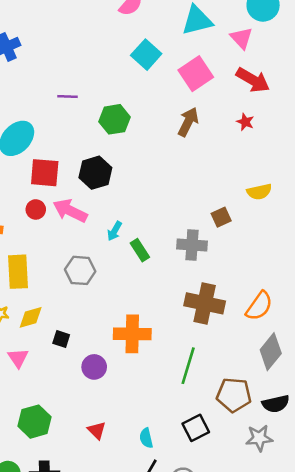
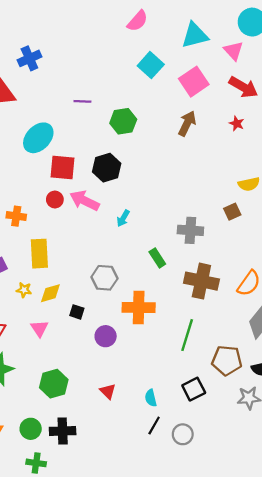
brown square: (221, 217) -> (232, 212), moved
green rectangle: (140, 250) -> (157, 258), moved
gray hexagon: (80, 270) -> (104, 278), moved

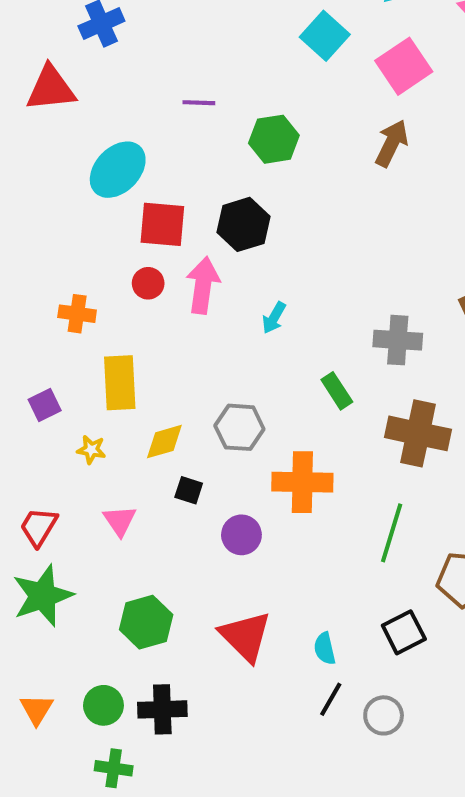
pink arrow: (85, 201) -> (203, 285), turned 72
yellow diamond: (50, 293) -> (164, 442), moved
red triangle: (108, 391) -> (246, 636), size x1.8

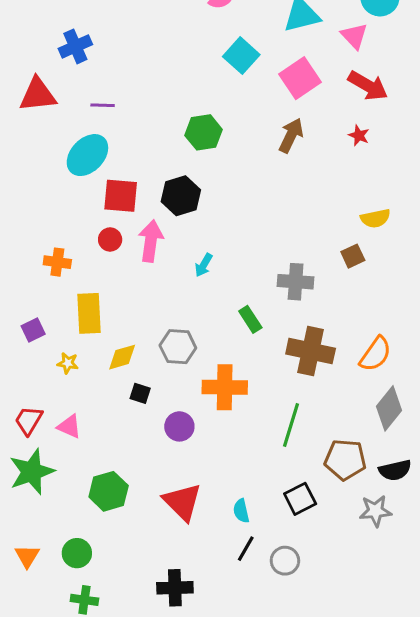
purple line: (199, 103) -> (103, 105), moved
pink triangle: (120, 521) -> (69, 426), moved, turned -32
black cross: (162, 709) -> (175, 588), moved

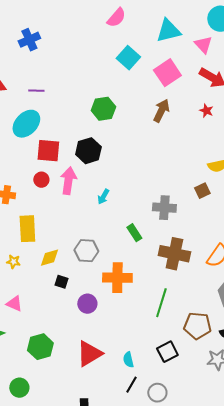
blue cross: (75, 46) -> (29, 40), moved
red triangle: (182, 502) -> (89, 354), turned 44

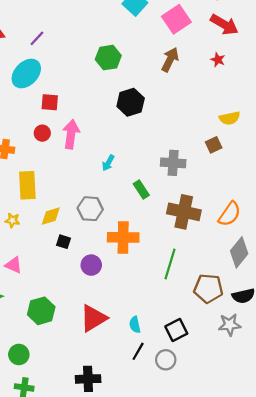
purple line: (36, 91) -> (37, 38), turned -49
red square: (48, 151) -> (50, 102), size x0.7
black hexagon: (88, 151) -> (131, 102), moved
cyan arrow: (103, 197) -> (108, 163), moved
black square: (167, 352) -> (176, 330), moved

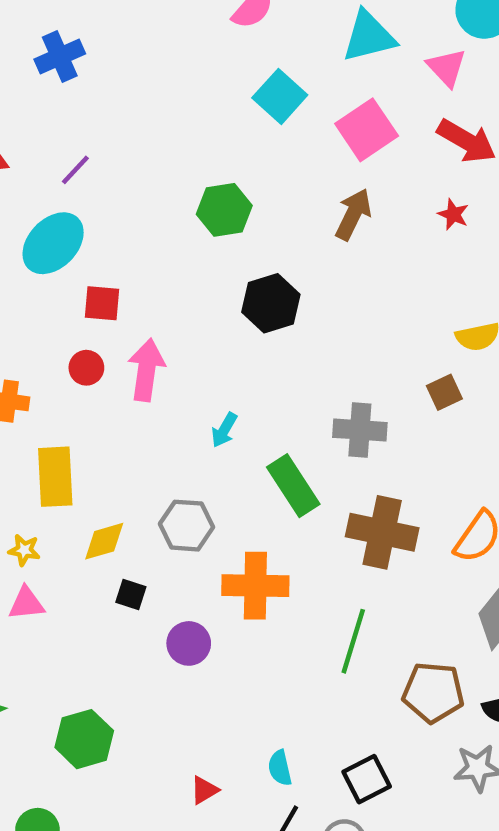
green rectangle: (141, 190) -> (293, 486), size x1.5
pink triangle: (14, 265) -> (26, 603), moved, turned -30
red triangle: (93, 318) -> (204, 790), moved, size x0.5

